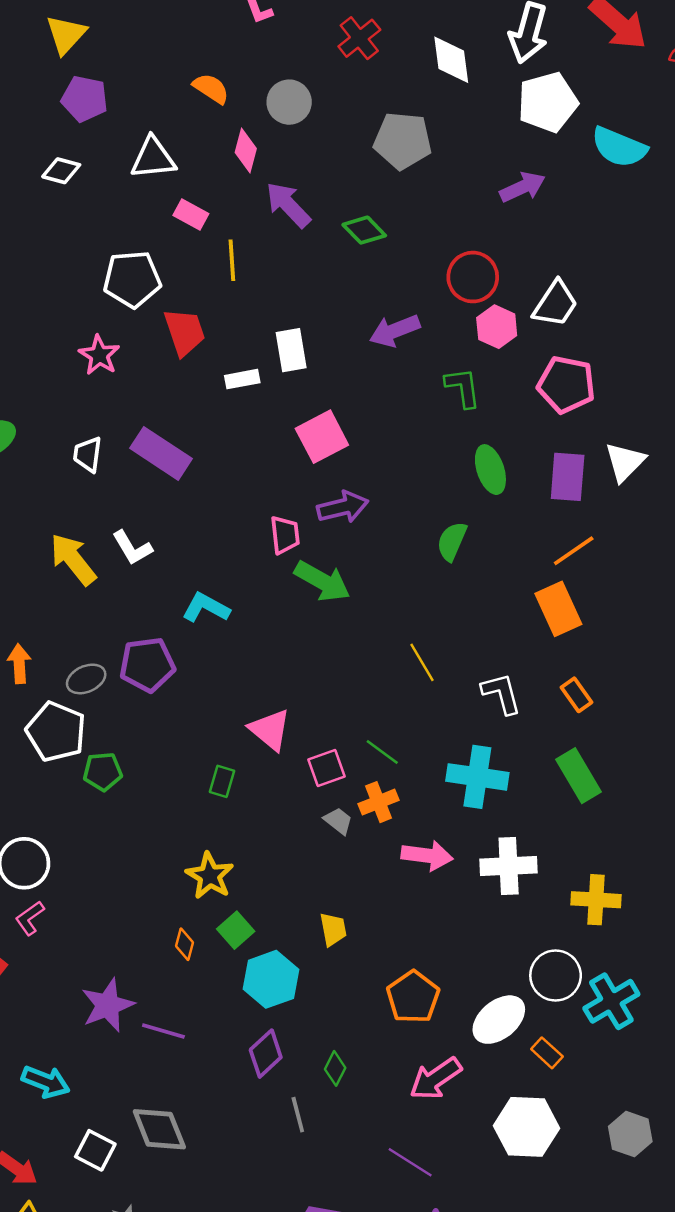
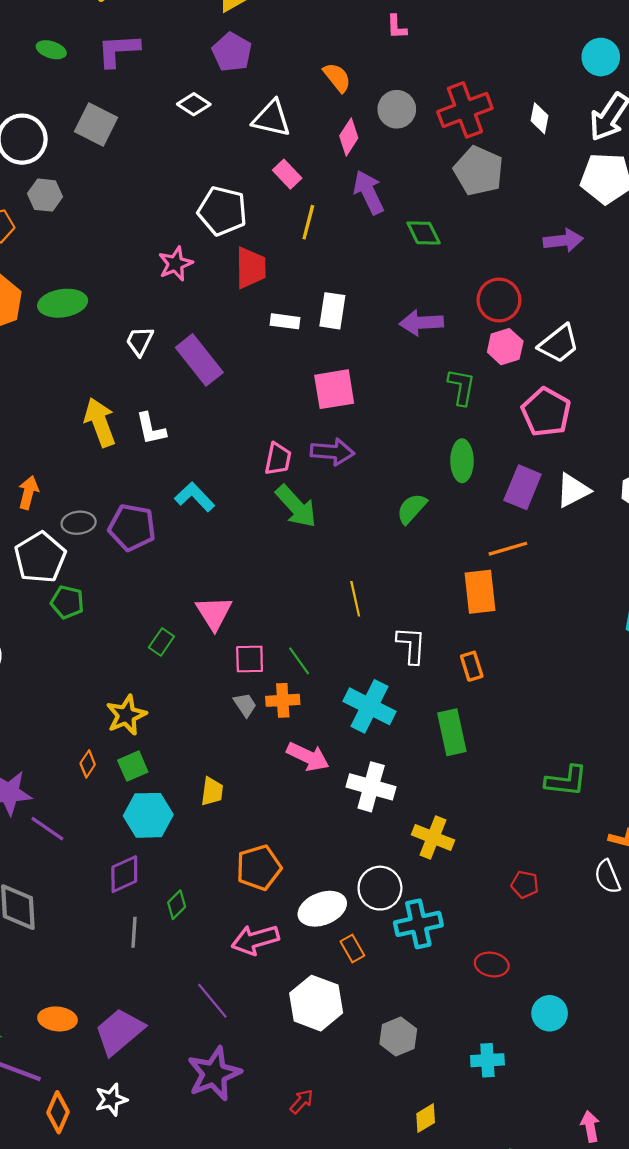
red cross: (359, 38) -> (465, 110), moved, size x1.4
white diamond: (451, 60) -> (539, 118), size x0.7

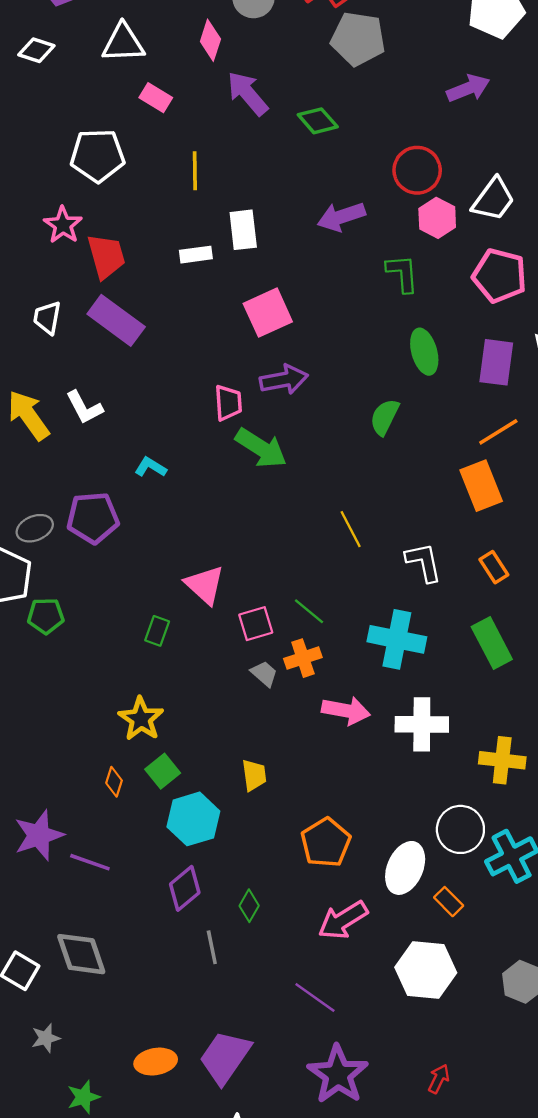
yellow line: (308, 222) -> (195, 171), moved
red trapezoid: (251, 268) -> (106, 256), moved
cyan L-shape: (195, 497) -> (151, 467), size x0.7
white ellipse: (322, 909) -> (405, 868), turned -30

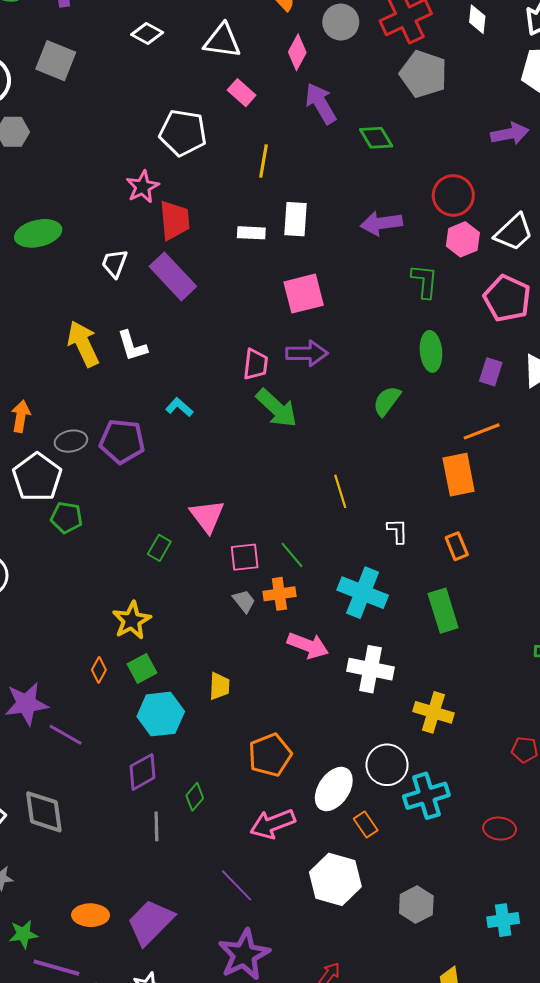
purple rectangle: (496, 362) -> (491, 372), size x0.7
white L-shape: (424, 562) -> (397, 531), size x0.7

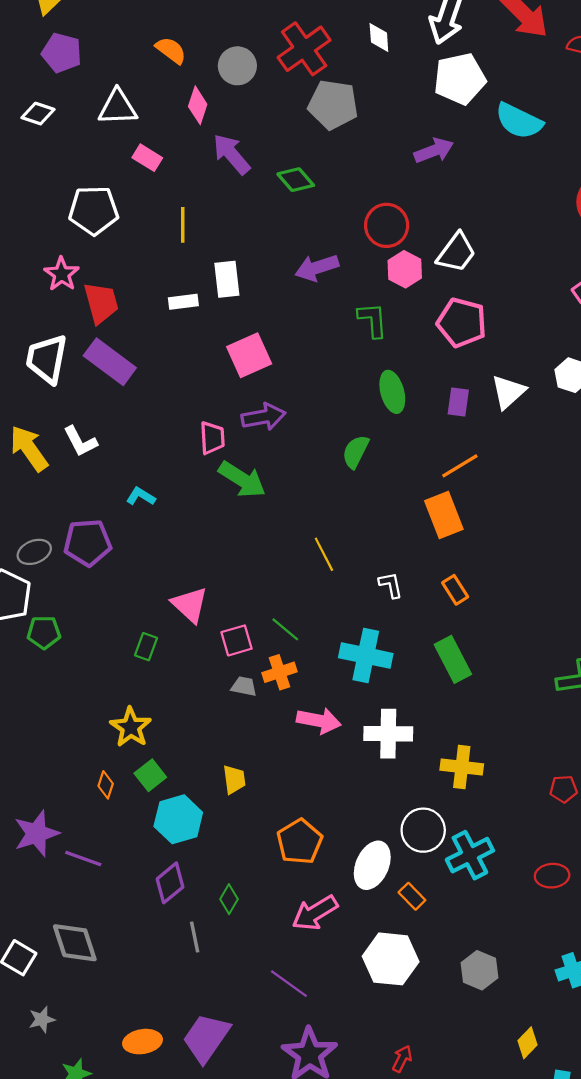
white trapezoid: (115, 263) -> (47, 359), size x1.6
gray trapezoid: (244, 601) -> (244, 686), turned -30

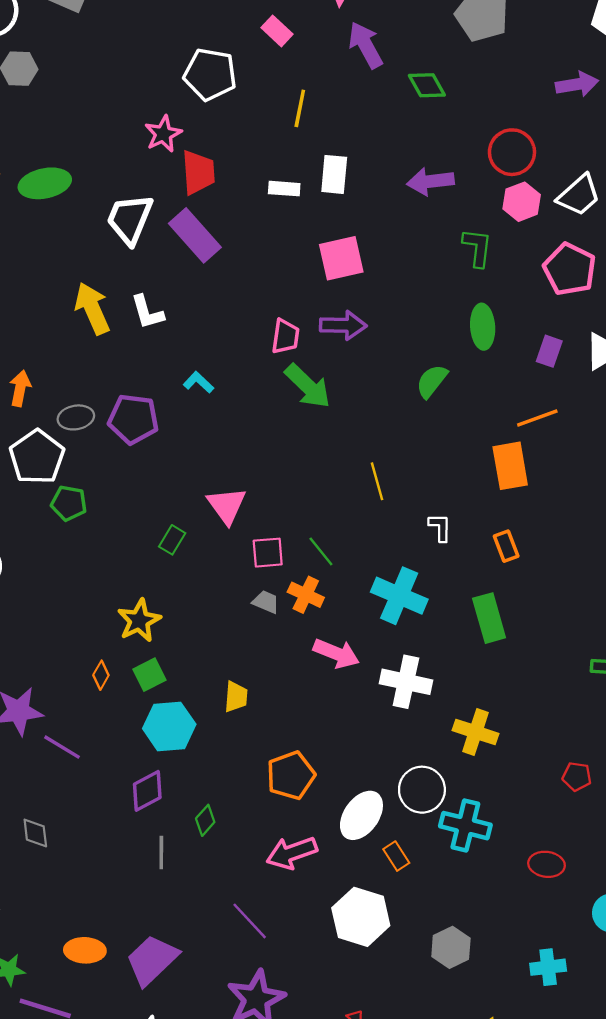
orange cross: (280, 672) -> (306, 595), turned 32
cyan cross: (470, 855) -> (465, 826), turned 30
gray diamond: (75, 943) -> (35, 833), size x0.6

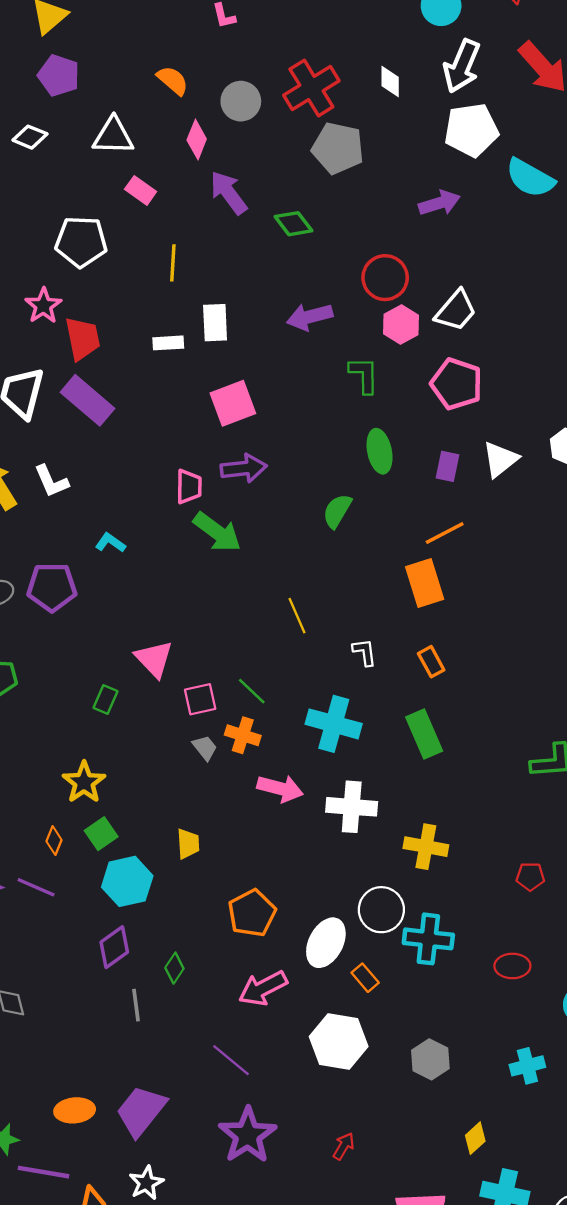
gray trapezoid: (266, 602) -> (205, 748), turned 36
purple line: (62, 747) -> (36, 887), moved

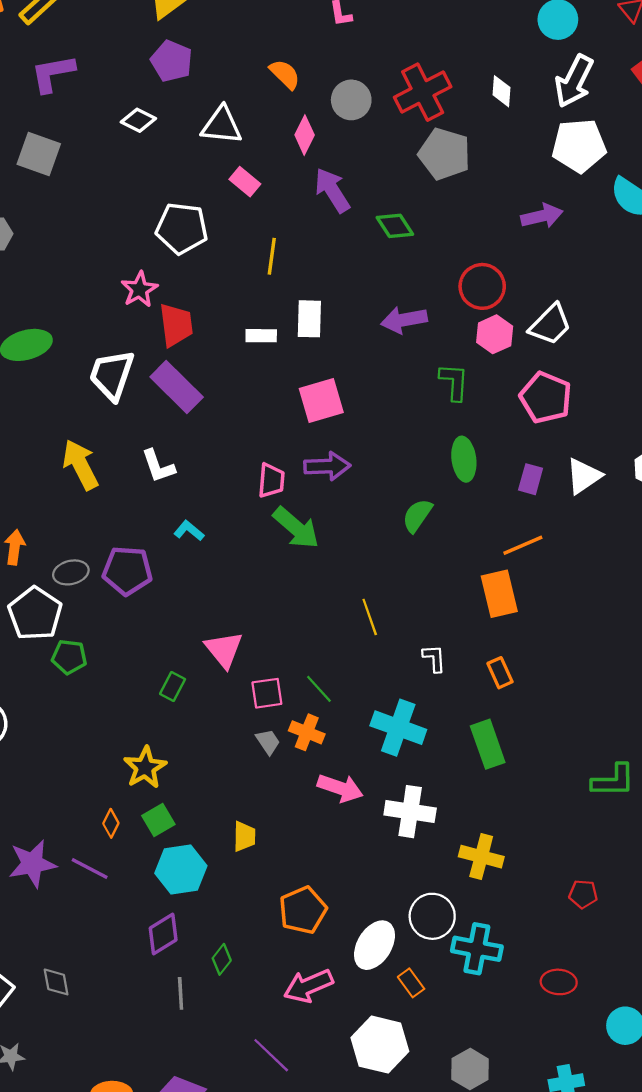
white L-shape: (51, 481) -> (158, 466), moved

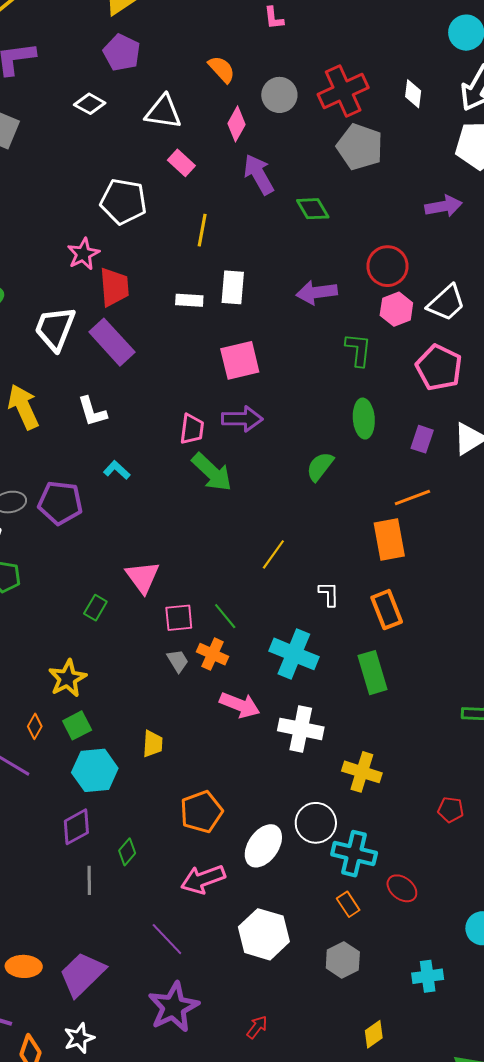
yellow line: (370, 617) -> (273, 554), turned 52
orange rectangle: (500, 673) -> (387, 610), size x1.4
red ellipse: (559, 982) -> (402, 888), moved, turned 32
orange rectangle: (411, 983) -> (348, 904), moved

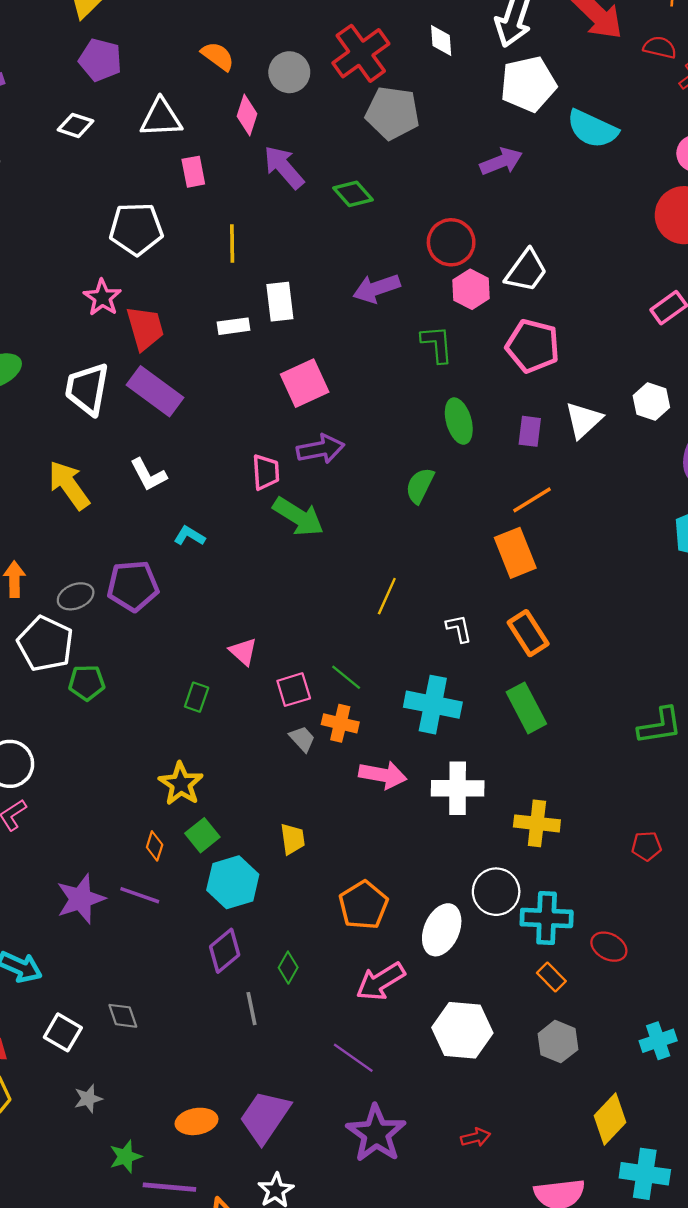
pink rectangle: (181, 163) -> (193, 172), turned 48
pink triangle: (143, 577) -> (243, 652), size x0.7
red arrow: (257, 1027) -> (476, 1137), turned 50
yellow diamond: (374, 1034) -> (610, 1119), size x1.5

